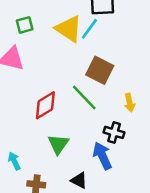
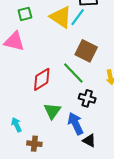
black cross: (114, 132) -> (87, 98), moved
blue arrow: (102, 156) -> (76, 124), moved
black triangle: (79, 180) -> (89, 141), moved

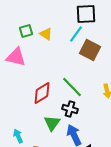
yellow triangle: (61, 17) -> (46, 34), moved, size x0.6
brown square: (86, 51) -> (90, 50), moved
black cross: (87, 98) -> (70, 109), moved

